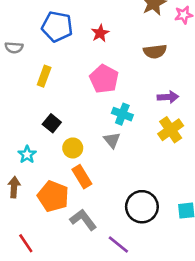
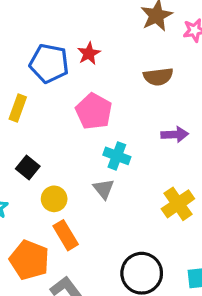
blue pentagon: (57, 27) -> (49, 63), moved
yellow cross: (171, 130) -> (178, 204), moved

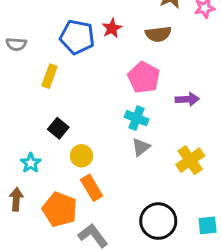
brown semicircle: (158, 77) -> (158, 34), moved
pink pentagon: (94, 111) -> (144, 78), moved
gray triangle: (104, 189) -> (141, 147), moved, turned 30

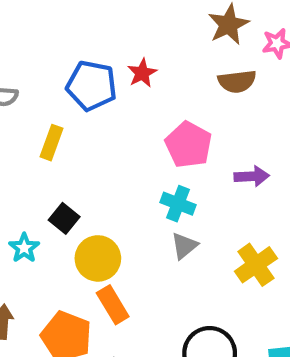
brown semicircle: (158, 34) -> (237, 81), moved
yellow circle: (81, 156) -> (98, 258), size x1.4
cyan star: (31, 163) -> (24, 248), moved

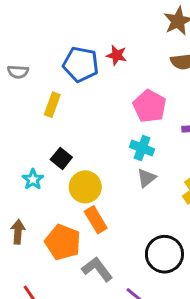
red star: (142, 73) -> (117, 55), turned -30

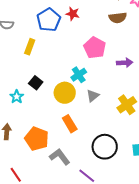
blue pentagon: (81, 64) -> (49, 20), turned 30
cyan cross: (142, 148) -> (79, 75), moved, turned 35
yellow circle: (85, 187) -> (65, 93), moved
orange rectangle: (96, 220) -> (70, 124), moved

